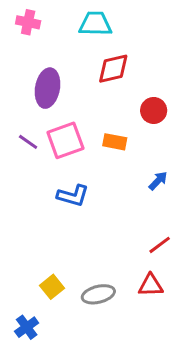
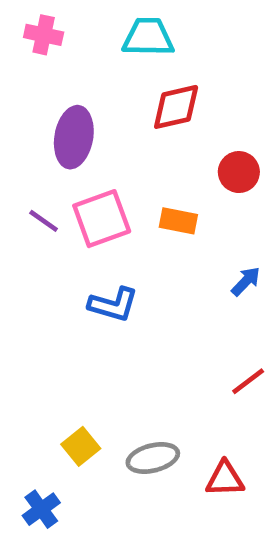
red triangle: (151, 285) -> (225, 479), moved

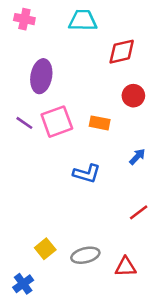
red diamond: (176, 107) -> (122, 52), moved
blue L-shape: (113, 305) -> (87, 174), moved

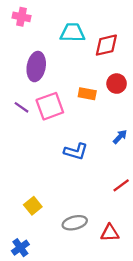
cyan trapezoid: (83, 20) -> (72, 33), moved
orange rectangle: (100, 123) -> (87, 94), moved
yellow square: (45, 249) -> (33, 206), moved

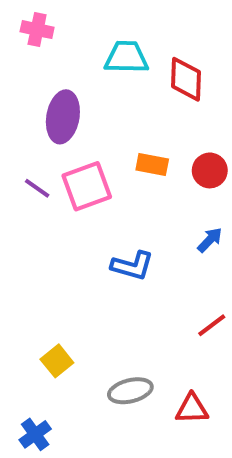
red diamond: (106, 45) -> (186, 79), turned -75
red circle: (117, 84) -> (210, 170), moved

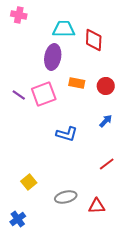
purple ellipse: (63, 117) -> (53, 57), moved

